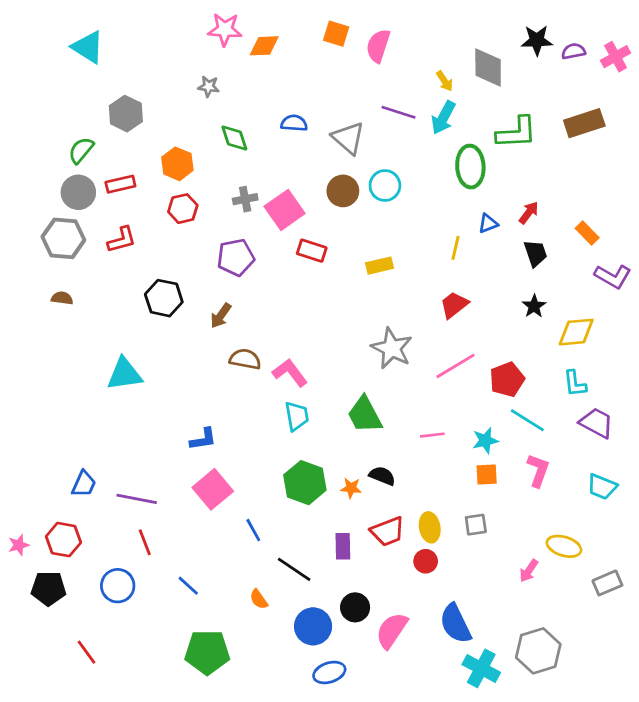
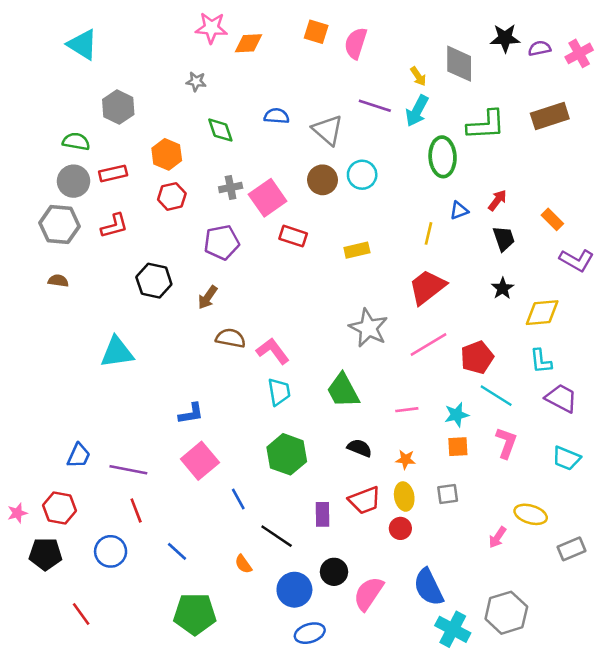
green semicircle: (81, 150) -> (76, 142), turned 60
red trapezoid: (454, 305) -> (427, 287), size x1.4
orange star: (351, 488) -> (405, 459), moved

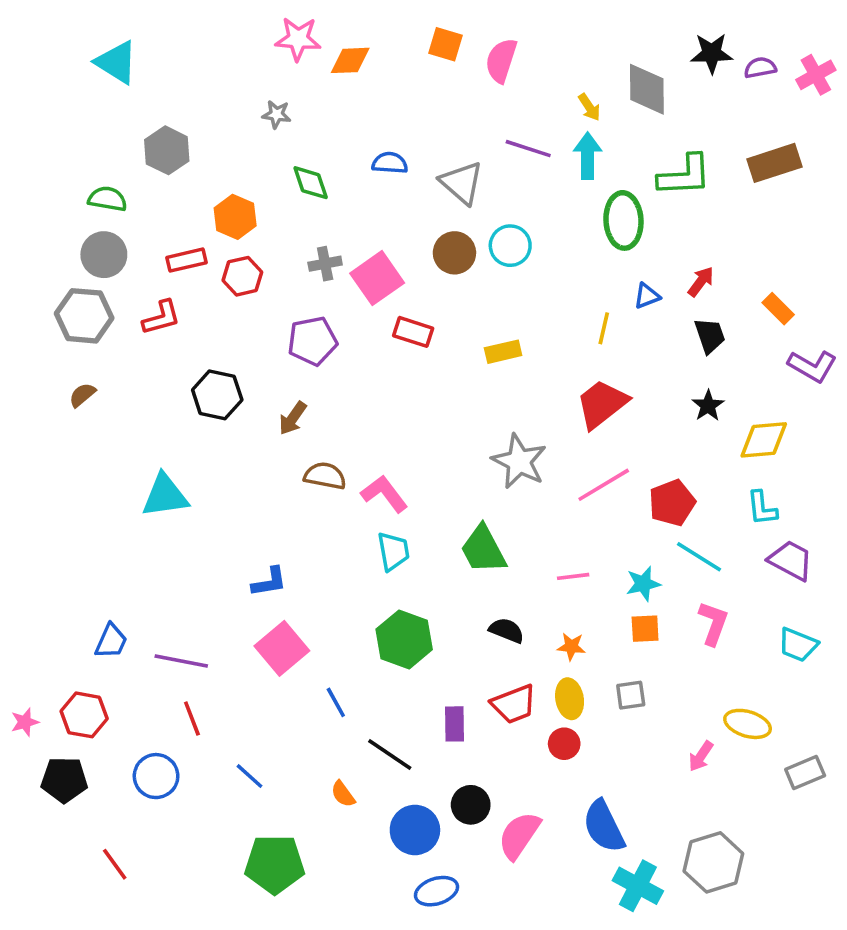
cyan arrow: (417, 111) -> (588, 156), turned 152
red rectangle: (113, 173) -> (187, 260), moved
brown semicircle: (58, 281) -> (82, 395), turned -48

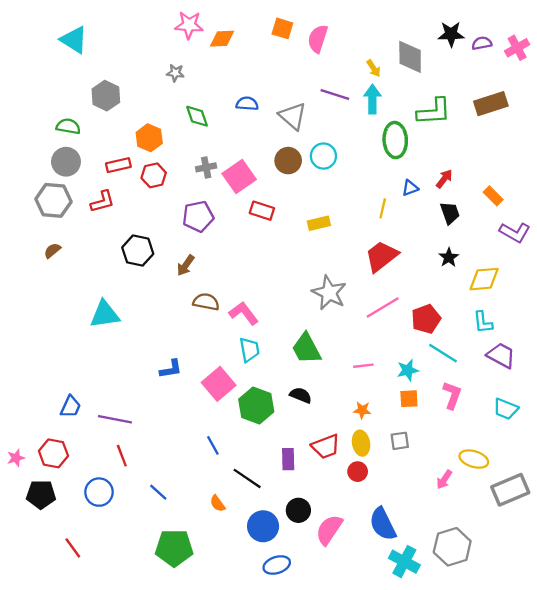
black semicircle: (507, 630) -> (301, 395), moved
pink square: (282, 648) -> (219, 384), moved
gray rectangle: (805, 772) -> (510, 490), size x1.5

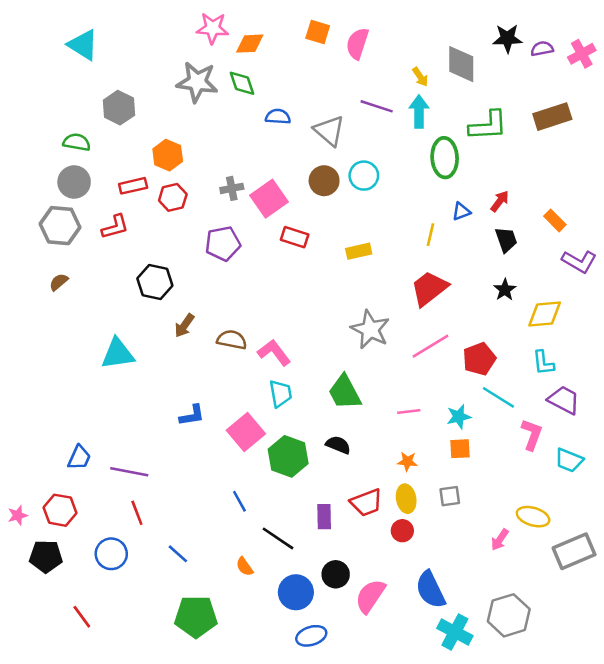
gray star: (175, 73) -> (197, 82), size x2.0
green diamond: (197, 116) -> (242, 83), moved
brown arrow: (186, 265) -> (184, 326), moved
pink L-shape: (452, 395) -> (532, 435), moved

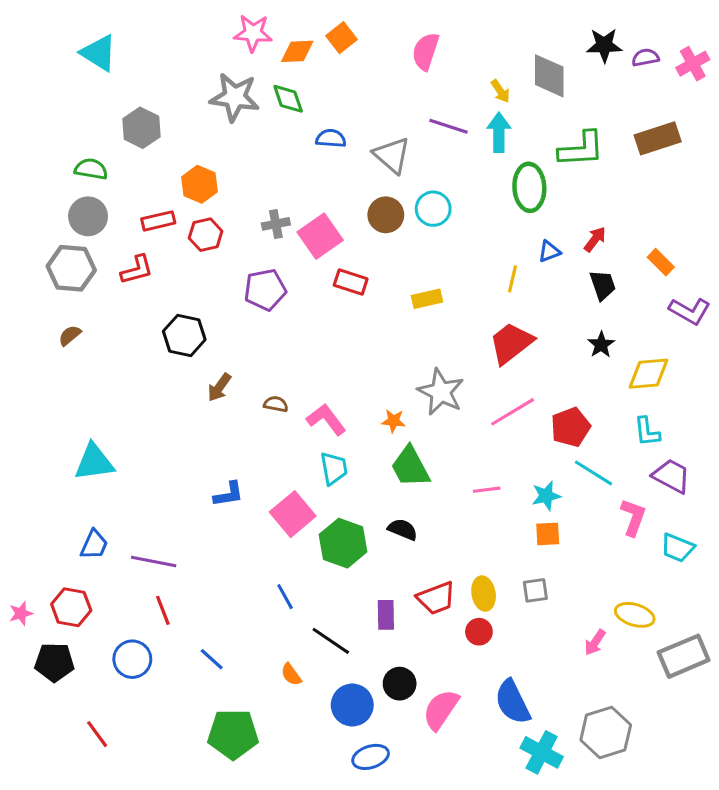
orange square: (318, 32) -> (342, 38), moved, turned 35
brown semicircle: (232, 340) -> (276, 404), size x0.7
cyan triangle: (118, 354) -> (94, 462), moved
orange star: (407, 461) -> (393, 421), moved

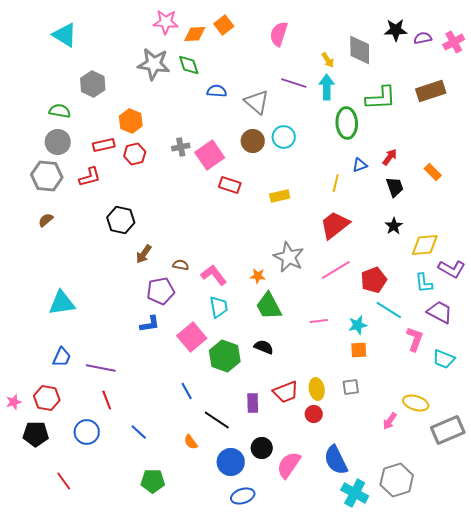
purple pentagon: (265, 290) -> (161, 291), moved
purple L-shape: (690, 311) -> (452, 269), moved
green pentagon: (233, 734) -> (153, 481), size x0.7

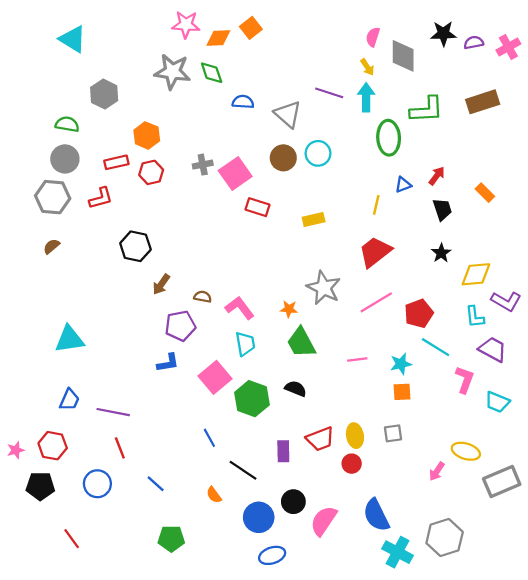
pink semicircle: (279, 34) -> (373, 37), moved, size x0.7

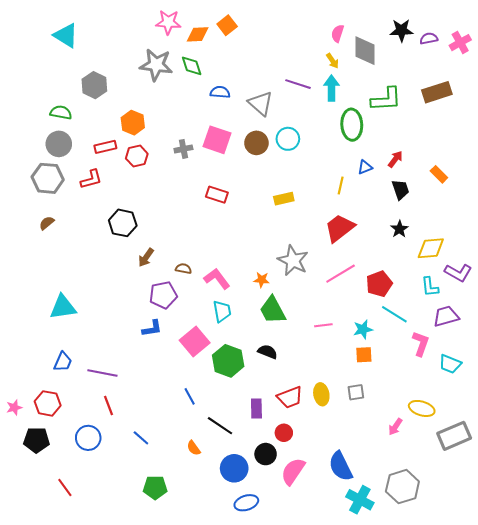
pink square: (235, 174) -> (217, 140), moved, turned -36
red rectangle: (258, 207) -> (217, 195), moved
purple trapezoid: (493, 349) -> (446, 316), turned -44
red circle: (352, 464) -> (284, 433), moved

